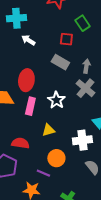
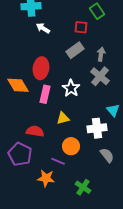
gray rectangle: (60, 62) -> (75, 50), turned -66

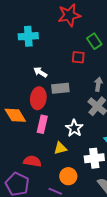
white arrow: (43, 28) -> (40, 72), moved
gray rectangle: (75, 50) -> (60, 88), moved, turned 30
white star: (71, 88) -> (74, 128), moved

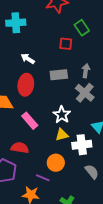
gray rectangle: (60, 88) -> (59, 75), moved
pink rectangle: (42, 124) -> (30, 121), moved, turned -54
yellow triangle: (60, 148) -> (62, 135), moved

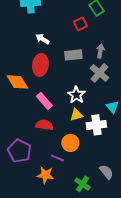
red square: (66, 44) -> (80, 24), turned -32
red semicircle: (20, 148) -> (44, 125), moved
gray semicircle: (92, 172) -> (106, 172), moved

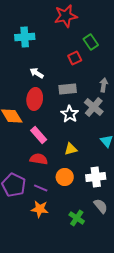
gray arrow: (100, 51) -> (104, 85), moved
white star: (76, 95) -> (70, 114), moved
white cross: (96, 125) -> (96, 177), moved
purple line: (57, 158) -> (41, 188), moved

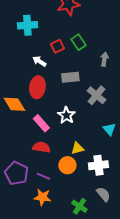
green rectangle: (91, 42) -> (78, 42), moved
red square: (75, 58) -> (57, 46), moved
gray arrow: (104, 85) -> (104, 59), moved
white star: (70, 114) -> (66, 115), moved
yellow triangle: (71, 149) -> (77, 148), moved

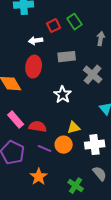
white arrow: (39, 61) -> (36, 41), turned -40
pink rectangle: (41, 123) -> (16, 120), moved
purple line: (43, 176) -> (45, 149), moved
orange star: (42, 197) -> (39, 177), turned 30

